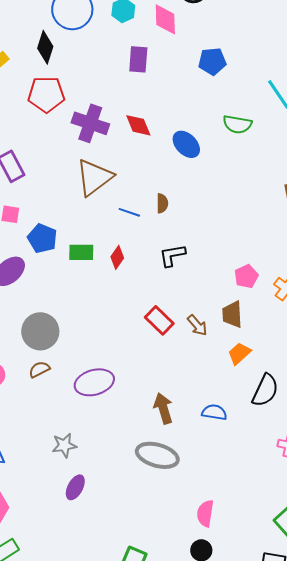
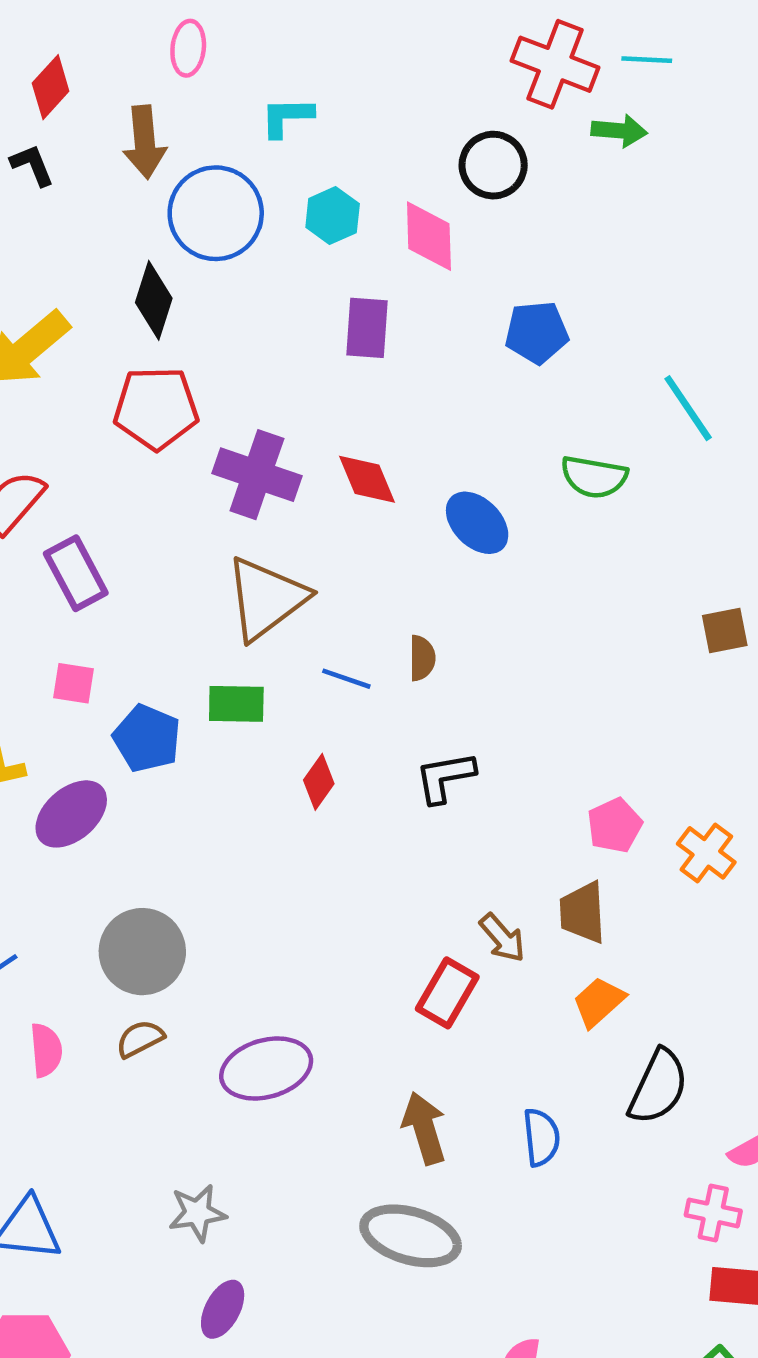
green rectangle: (81, 252) -> (236, 704), moved
red rectangle: (159, 320) -> (447, 993), moved, turned 76
blue semicircle: (214, 412) -> (541, 1137), turned 75

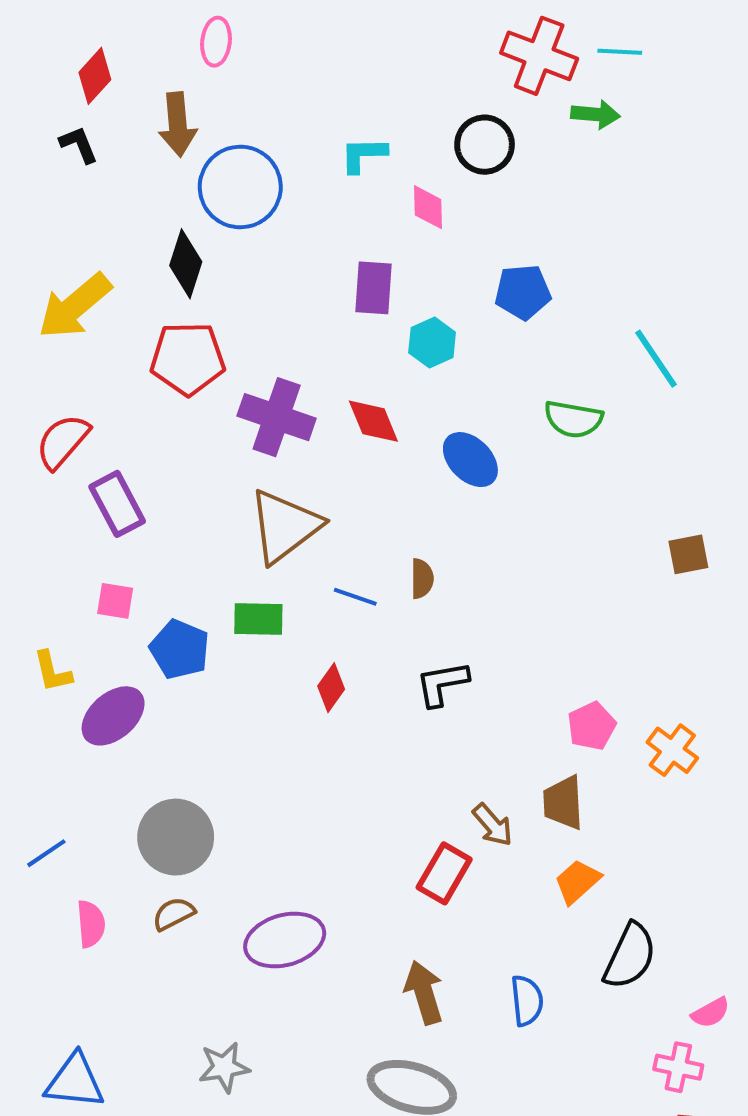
cyan L-shape: (287, 117) -> (363, 155), moved
cyan hexagon: (333, 216) -> (432, 342), moved
pink diamond: (429, 236) -> (428, 207), size x0.7

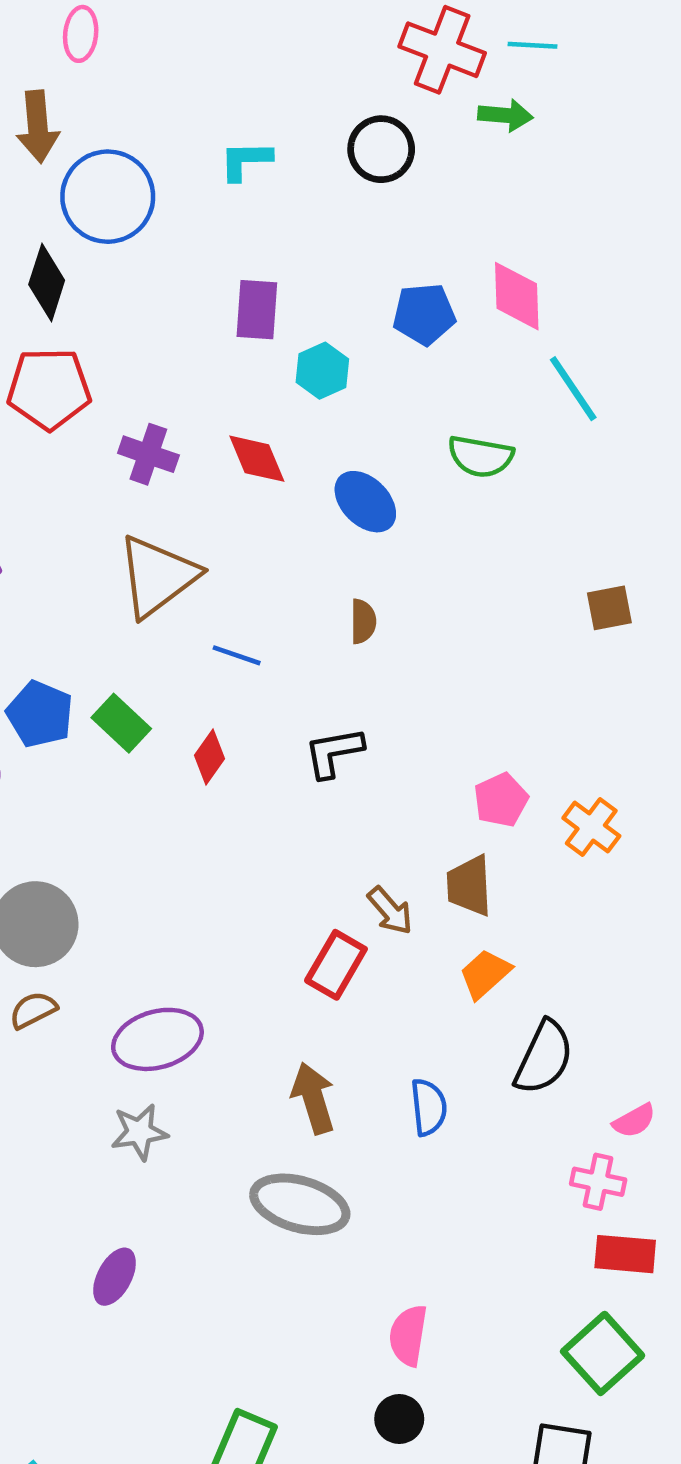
pink diamond: (428, 207) -> (517, 296), moved, size x1.4
purple cross: (277, 417) -> (148, 454), size x0.7
brown semicircle: (422, 579) -> (363, 621), moved
green rectangle: (258, 619) -> (121, 723), moved, turned 42
gray star: (224, 1067) -> (139, 1132), moved

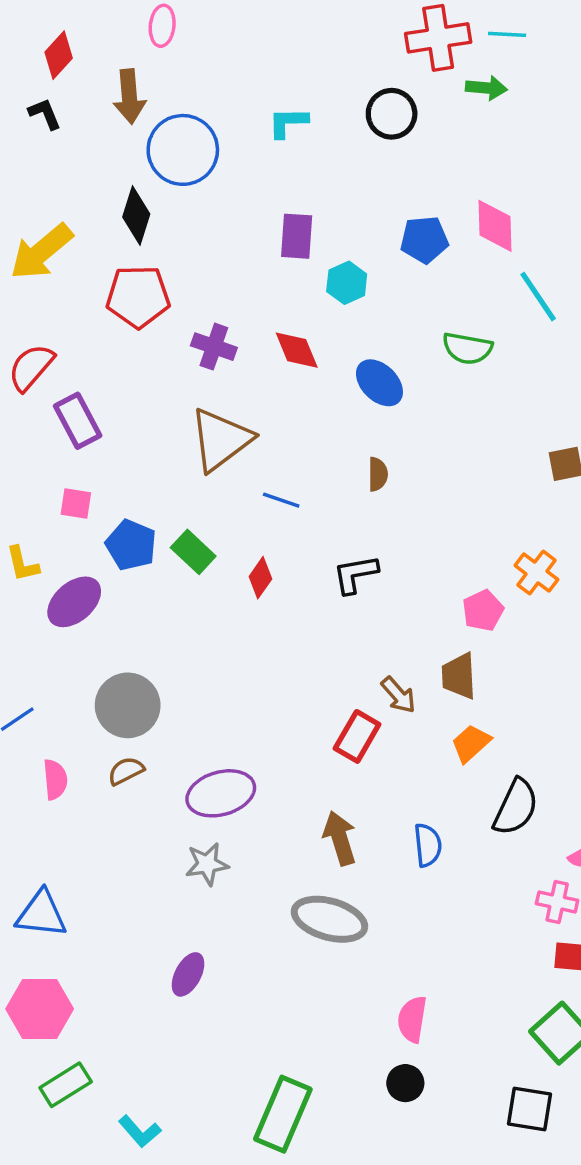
red cross: (442, 50) -> (438, 38), turned -30
orange cross: (591, 827) -> (536, 573), moved

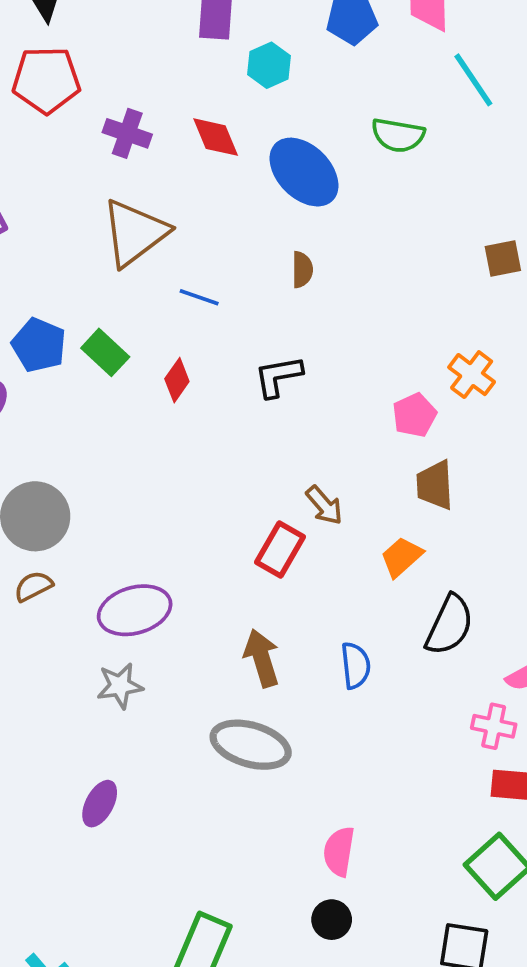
blue ellipse: (379, 383) -> (304, 172), size x1.4
brown trapezoid: (459, 676) -> (435, 485), moved

